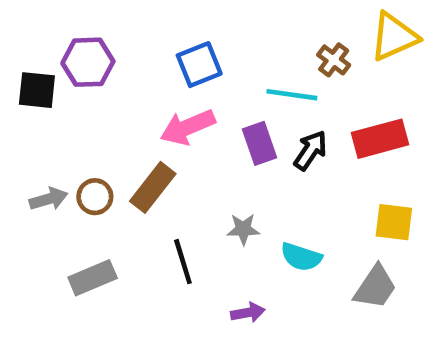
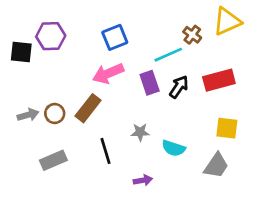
cyan line: (292, 95) -> (168, 55), turned -32

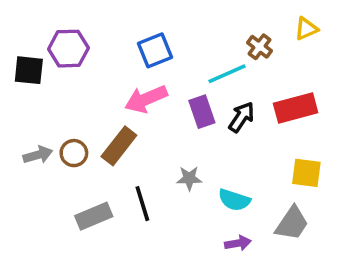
yellow triangle: (227, 21) -> (306, 29), size x0.6
gray rectangle: (53, 160) -> (94, 216), moved
purple arrow: (143, 180) -> (238, 243), moved

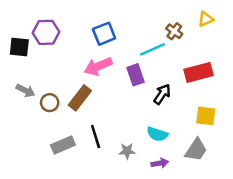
black arrow: (241, 117) -> (162, 94), moved
gray arrow: (38, 155) -> (25, 91), moved, turned 42
gray star: (189, 178) -> (127, 151), moved

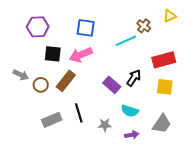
blue square: (104, 34) -> (86, 28), turned 30
black square: (19, 47) -> (53, 54), moved
purple rectangle: (136, 75) -> (112, 85), moved, turned -30
yellow square: (206, 116) -> (165, 87), moved

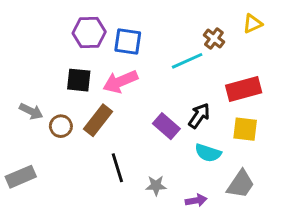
purple hexagon: (38, 27) -> (89, 33), moved
cyan semicircle: (130, 111) -> (208, 153), moved
gray rectangle: (52, 120) -> (21, 177), moved

